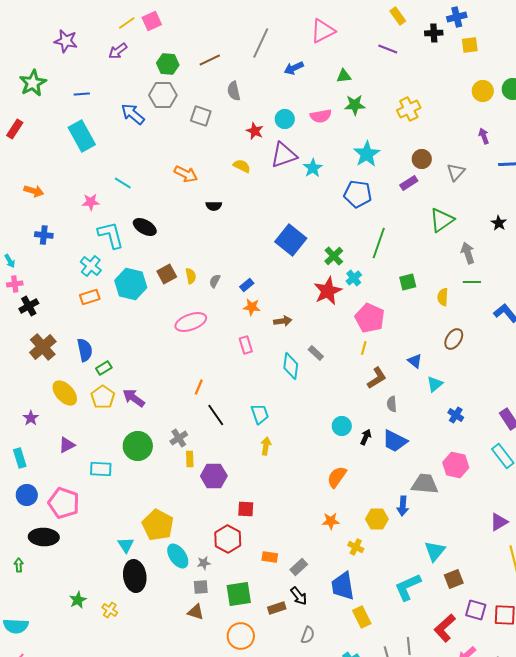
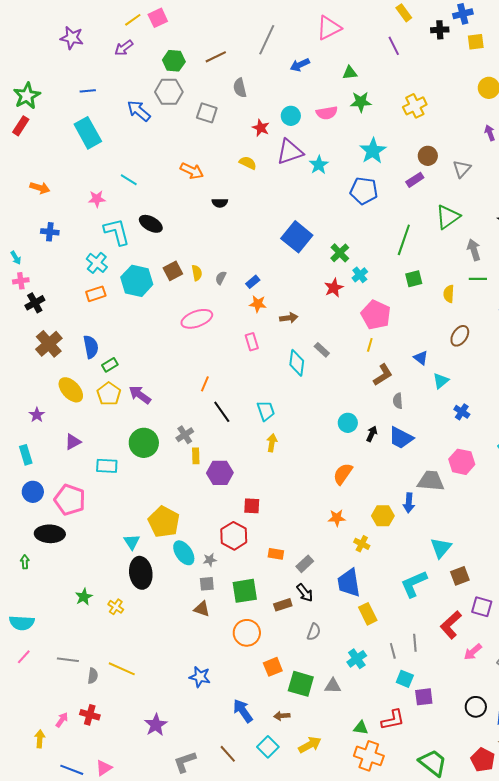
purple line: (388, 49) -> (394, 46), turned 42
green star: (33, 83) -> (27, 96), moved
green line: (379, 243) -> (404, 240), moved
red star: (328, 291) -> (334, 288), size x0.7

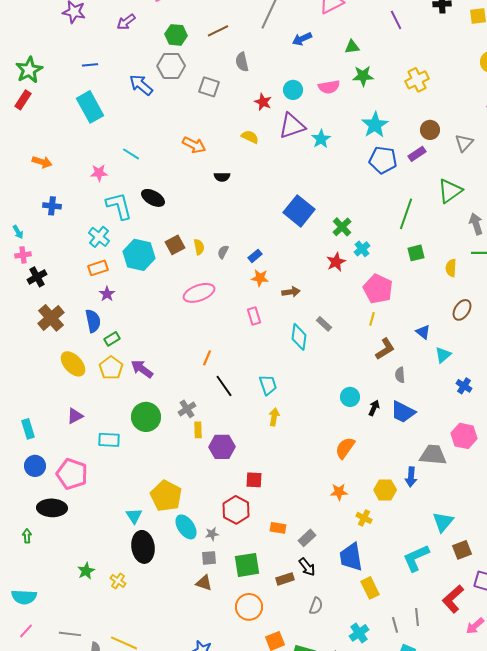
blue pentagon: (364, 191) -> (383, 160), moved
purple star: (37, 415) -> (107, 294), moved

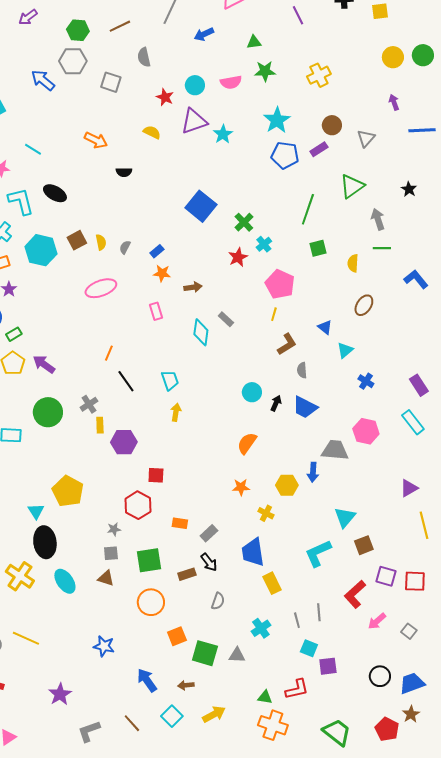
cyan ellipse: (186, 527) -> (65, 581), moved
yellow cross: (118, 581) -> (20, 576), size x1.8

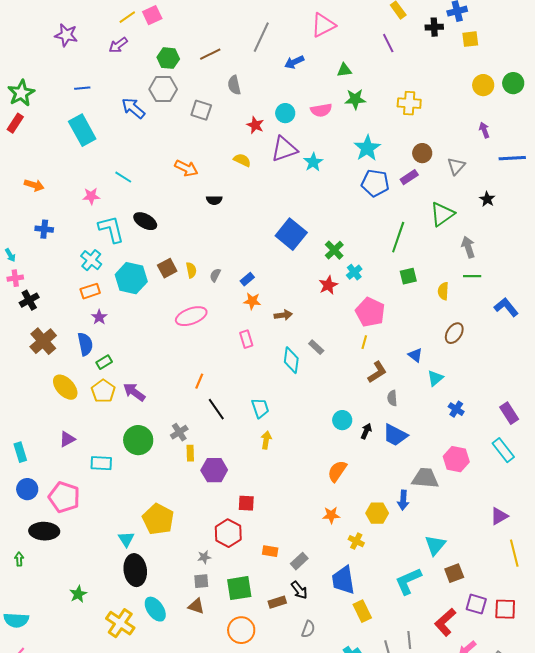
yellow cross: (319, 75) -> (409, 103), turned 30
black star: (409, 189) -> (487, 199), moved
yellow cross: (20, 576) -> (120, 623), moved

